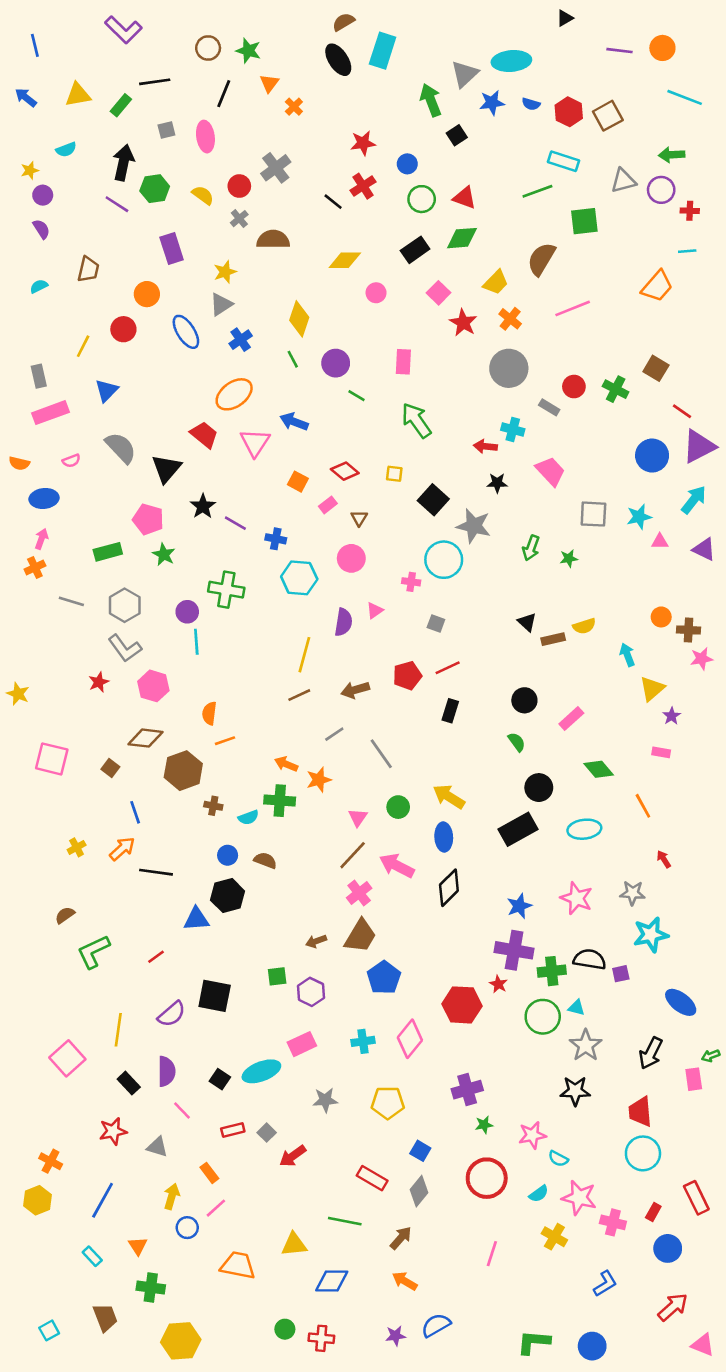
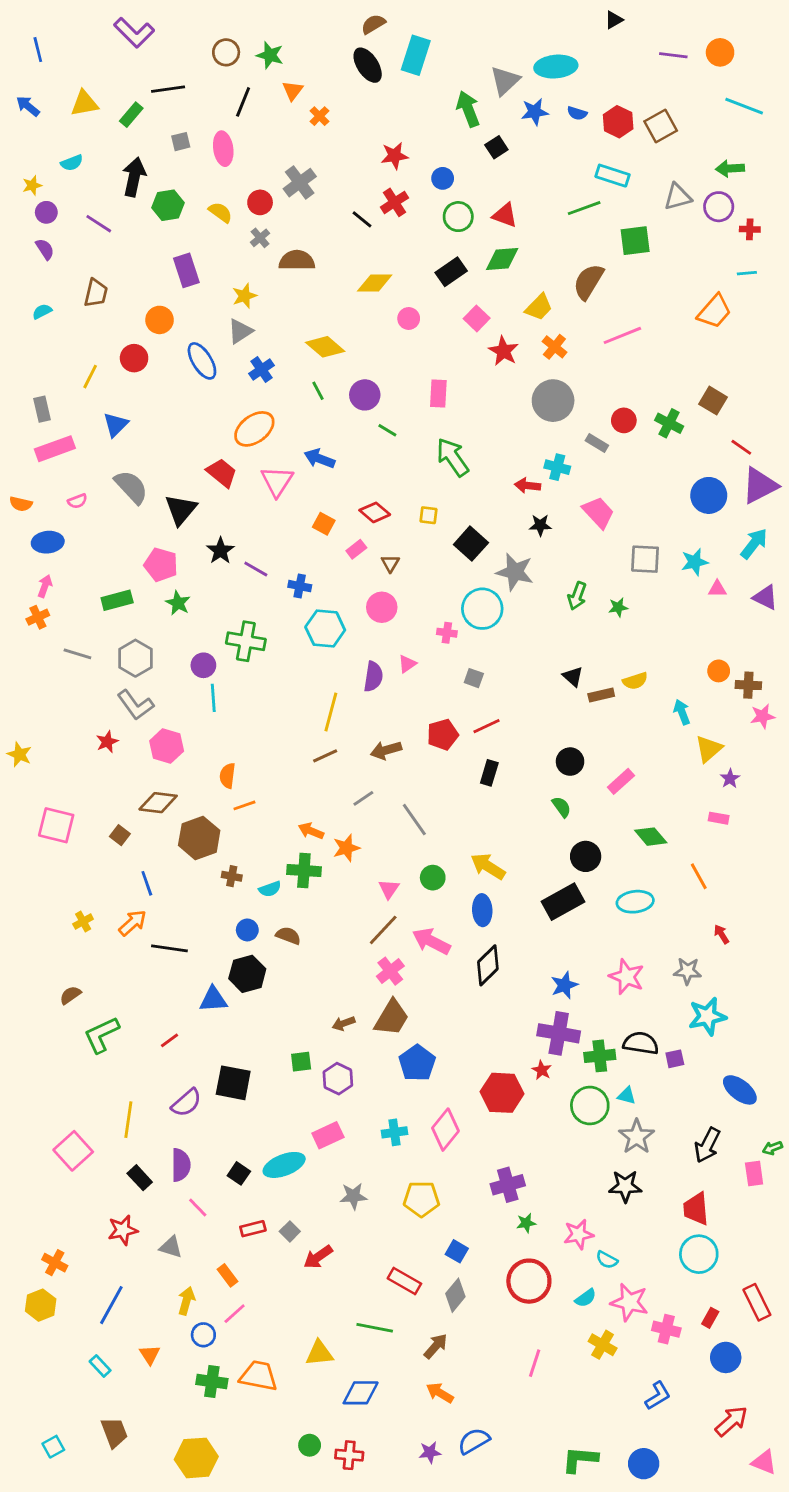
purple line: (117, 204) -> (99, 224), moved
yellow diamond: (299, 319) -> (325, 347), turned -68
green cross: (151, 1287) -> (212, 1382), moved

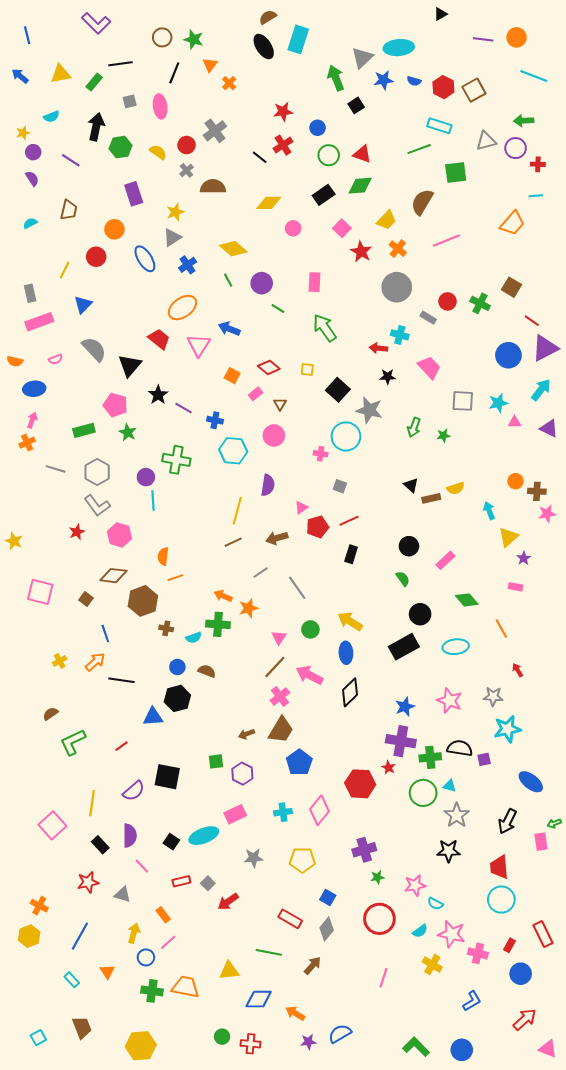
pink triangle: (407, 664) -> (301, 508), moved
orange arrow: (440, 1393) -> (295, 1013), moved
green L-shape: (580, 1459) -> (416, 1047), turned 40

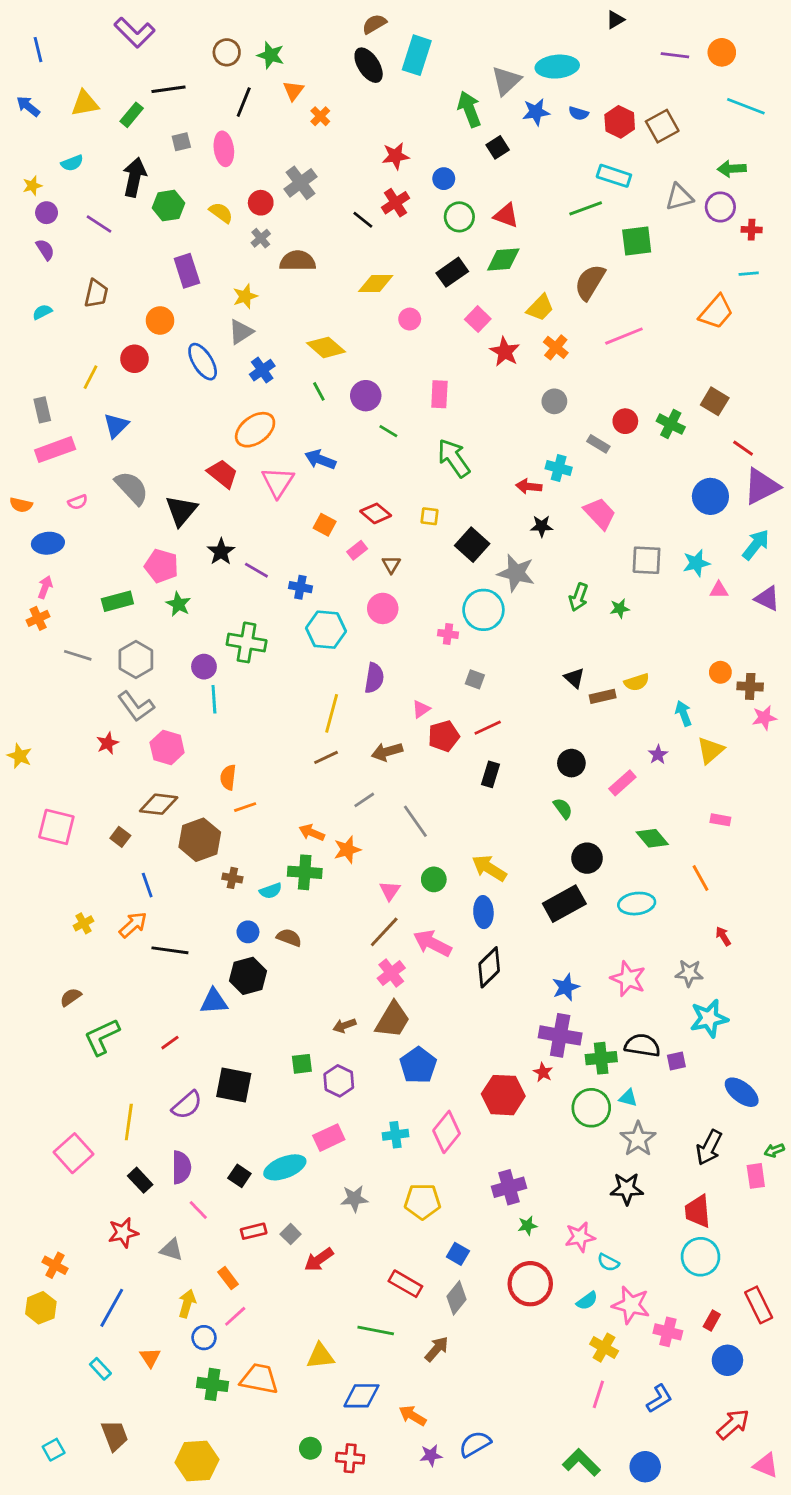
gray circle: (397, 287) -> (554, 401), size x0.6
purple star: (524, 558) -> (658, 755), moved
pink line: (384, 978) -> (598, 1394), moved

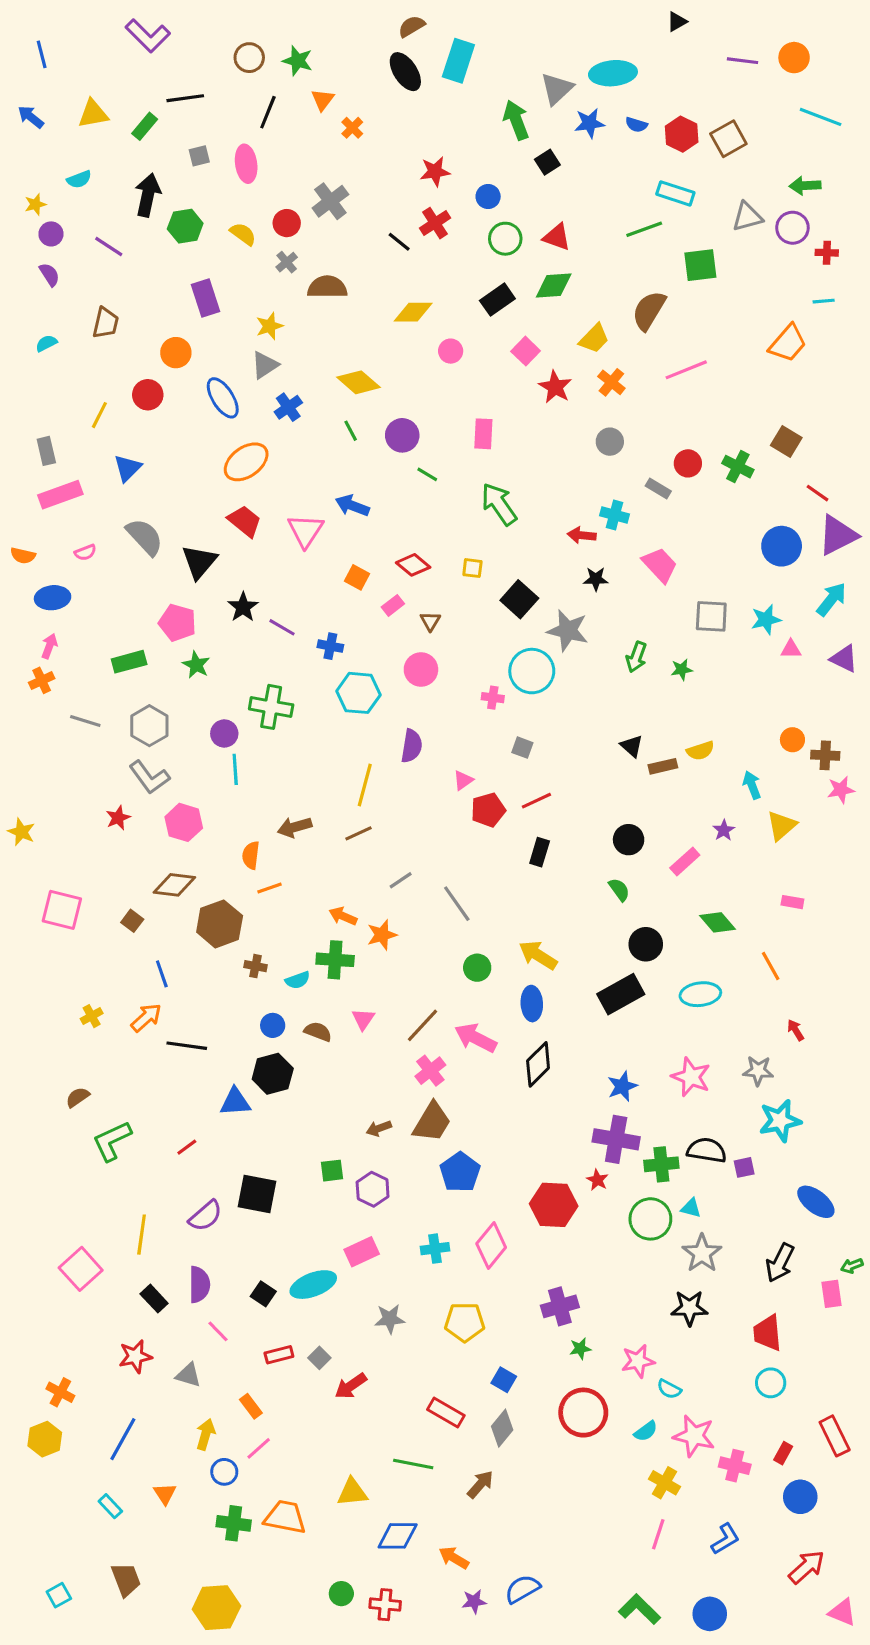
orange ellipse: (255, 430) -> (246, 462), moved
brown arrow: (387, 752) -> (295, 827), moved
pink triangle: (390, 891) -> (363, 1019), moved
cyan circle: (700, 1257) -> (771, 1383), size x0.7

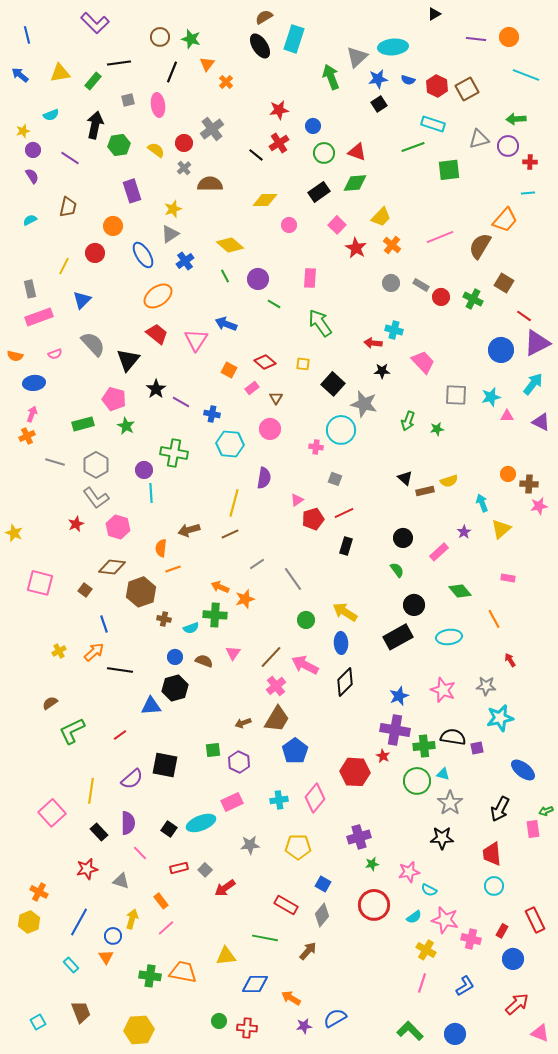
black square: (547, 162) -> (379, 104), moved
brown semicircle: (649, 310) -> (480, 246), moved
gray rectangle: (658, 488) -> (421, 285), moved
blue circle: (224, 1472) -> (113, 936), moved

